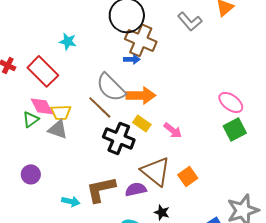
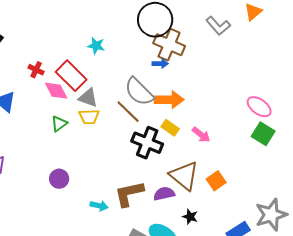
pink diamond: (42, 106) -> (56, 91), moved
gray triangle: (58, 129) -> (88, 98), moved
green square: (235, 129) -> (263, 134), turned -30

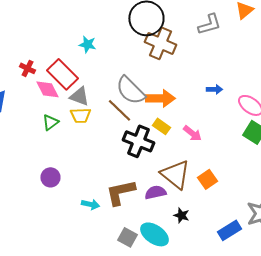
gray L-shape: (218, 26) -> (209, 24), turned -65
blue arrow: (160, 64) -> (214, 89), moved

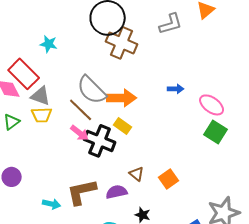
pink arrow: (192, 133) -> (80, 133), moved
brown triangle: (175, 174) -> (137, 174), size x0.5

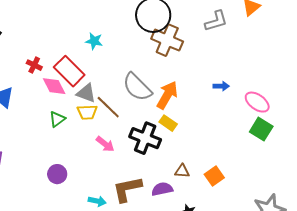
orange arrow: (122, 98) -> (167, 95), turned -60
brown line: (81, 110) -> (108, 107), moved
pink arrow: (80, 133) -> (105, 144), moved
brown triangle: (137, 174) -> (182, 171), turned -35

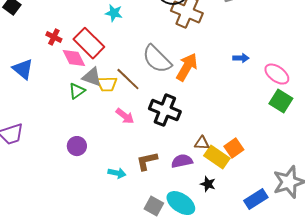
gray triangle: (86, 93) -> (92, 77), moved
yellow rectangle: (168, 123) -> (217, 157), moved, size x1.4
brown L-shape: (127, 189) -> (147, 161), size x0.7

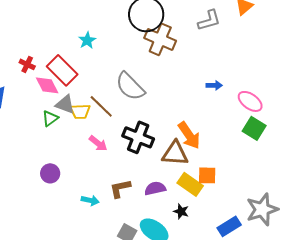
cyan star: (114, 13) -> (87, 40), turned 30
orange arrow: (187, 67) -> (189, 135), moved, turned 116
brown triangle: (202, 143) -> (175, 153), moved, size x1.8
orange square: (234, 148) -> (207, 175), turned 36

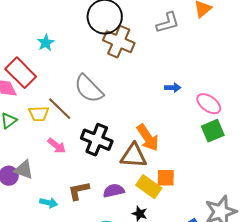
gray triangle: (65, 104) -> (24, 170), moved
green square: (254, 128) -> (213, 131), turned 35

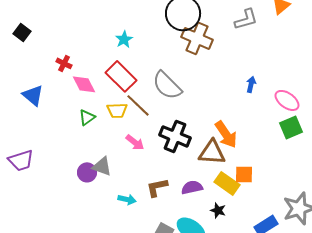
red rectangle: (21, 73) -> (121, 76), moved
blue arrow: (173, 88) -> (251, 84), turned -77

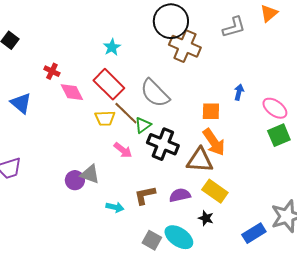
green triangle: (87, 117) -> (143, 125), moved
orange square: (244, 174) -> (211, 111), moved

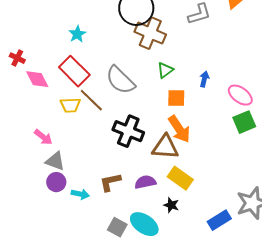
green triangle: (143, 125) -> (165, 70), moved
pink arrow: (123, 150) -> (43, 137), moved
purple circle: (75, 180) -> (56, 182), moved

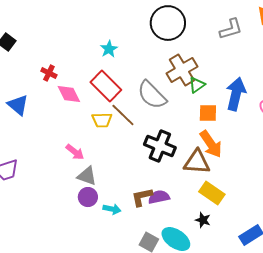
brown cross: (150, 33) -> (182, 70), moved, turned 36
blue arrow: (204, 79) -> (236, 94), size x2.0
purple semicircle: (145, 182) -> (159, 197), moved

